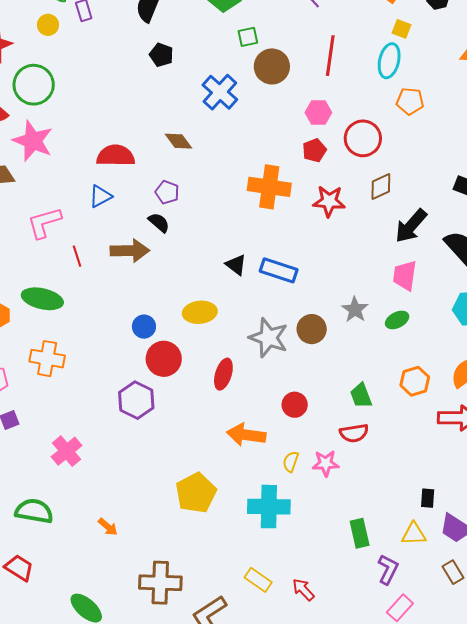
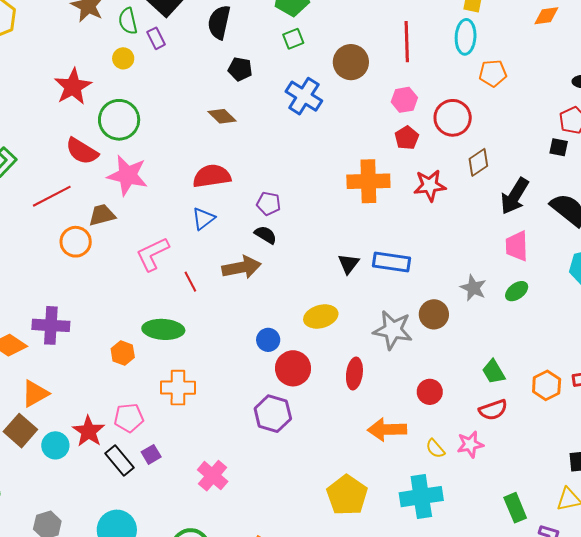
green square: (248, 37) -> (293, 39), moved
brown diamond: (179, 141) -> (222, 116), moved
black triangle: (236, 265) -> (349, 264), turned 40
orange hexagon: (415, 381) -> (547, 385), moved
yellow semicircle: (291, 462) -> (435, 449), turned -50

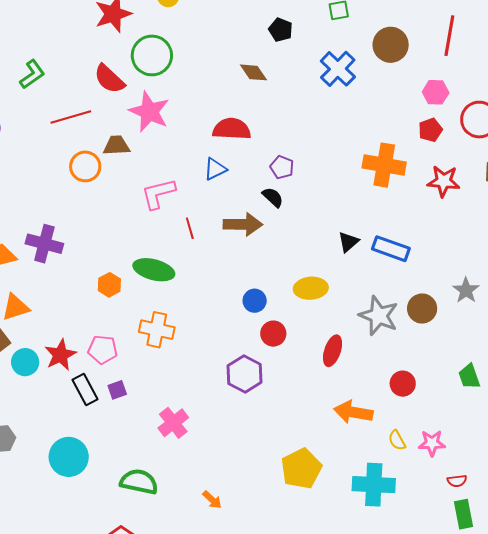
red circle: (293, 368) -> (273, 334), size x0.7
red semicircle: (493, 410) -> (457, 481), moved, size x0.7

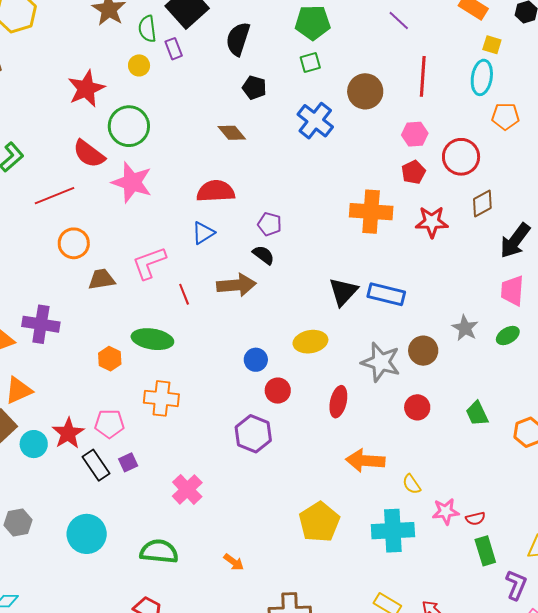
brown trapezoid: (116, 146) -> (102, 279), moved
black triangle: (348, 242) -> (343, 292), size x1.4
red circle: (403, 384) -> (417, 407), moved
pink star: (432, 443) -> (446, 511), moved

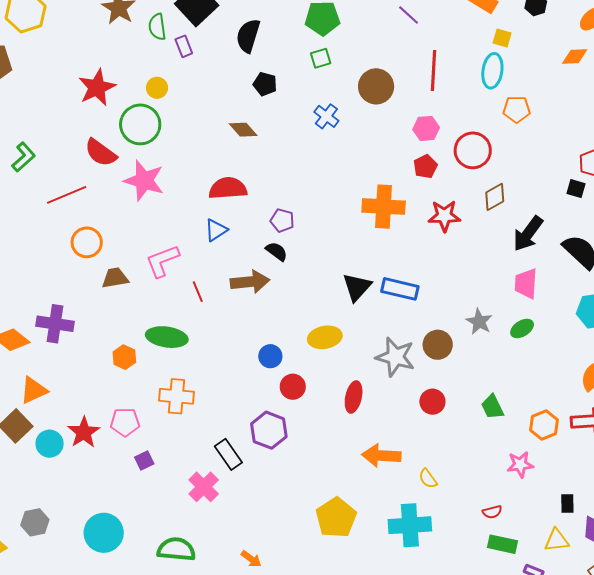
yellow circle: (139, 65) -> (157, 88), moved
blue cross: (315, 121) -> (326, 116), size x0.7
black rectangle: (96, 465) -> (228, 454), moved
pink star: (446, 511) -> (520, 464), moved
green rectangle: (485, 551) -> (503, 544), turned -60

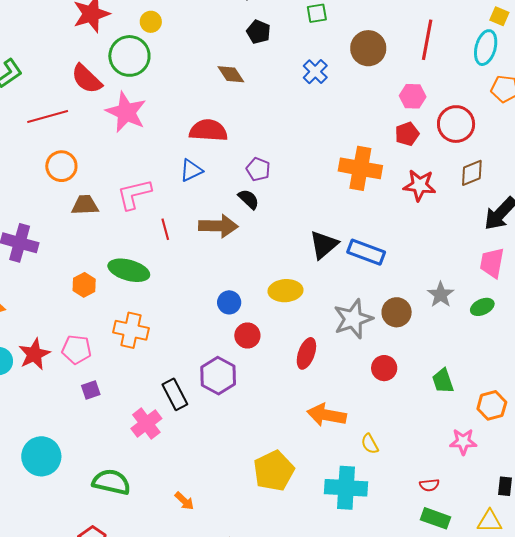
gray star: (395, 357) -> (353, 319), turned 30

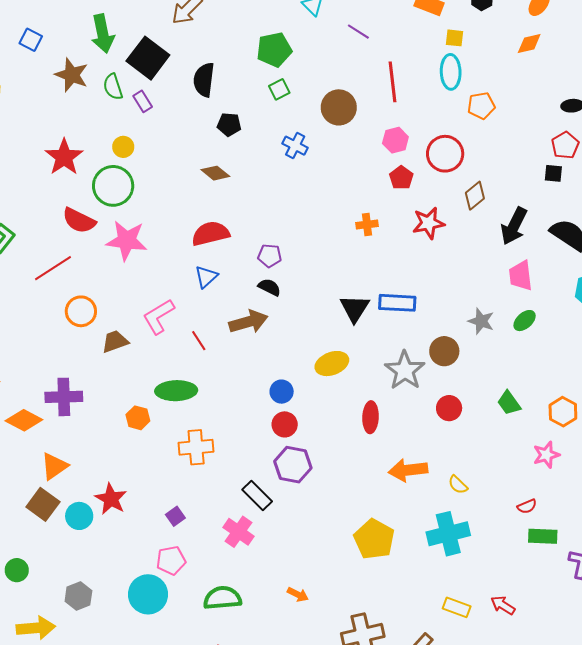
orange cross: (360, 168) -> (367, 225), size x0.5
red circle: (247, 336) -> (285, 424), moved
pink pentagon: (77, 349) -> (171, 560), moved

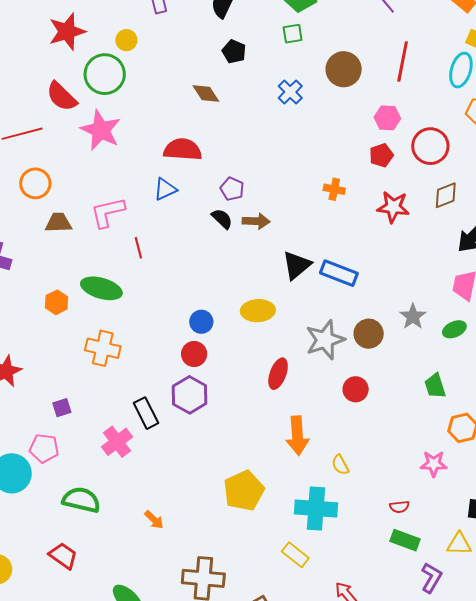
brown arrow: (248, 322) -> (256, 221), moved, size x0.7
green trapezoid: (509, 403) -> (435, 386), moved
orange arrow: (408, 470) -> (297, 436), turned -105
yellow rectangle: (457, 607) -> (295, 555), moved

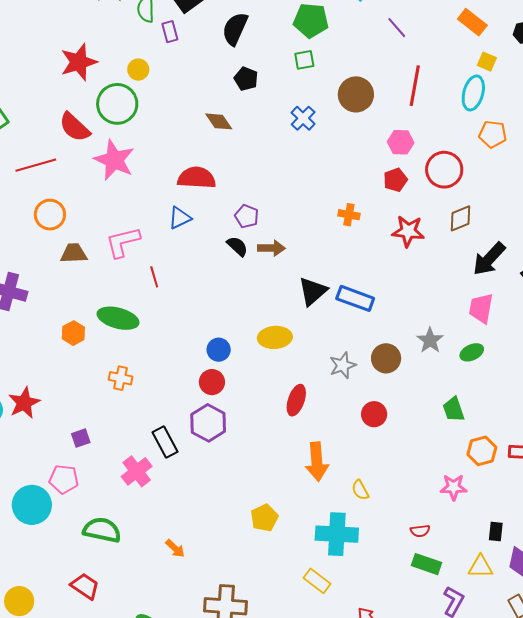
gray star: (325, 340) -> (343, 365), size x0.7
orange cross: (103, 348) -> (121, 378), size x0.7
yellow pentagon: (244, 491) -> (264, 518), size x0.7

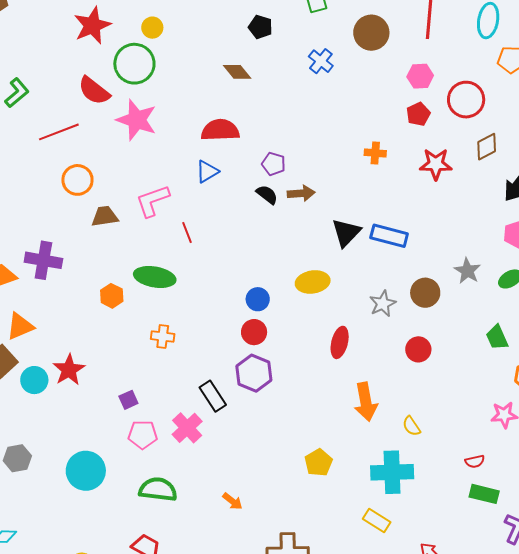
pink pentagon: (64, 479) -> (143, 435), moved

